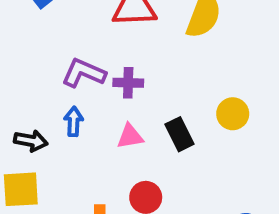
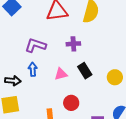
purple cross: (128, 83) -> (73, 44), moved
yellow circle: (233, 114) -> (115, 77), moved

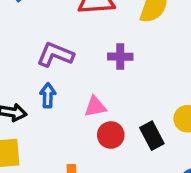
black rectangle: (85, 71) -> (152, 136), moved
red circle: (71, 103) -> (111, 135), moved

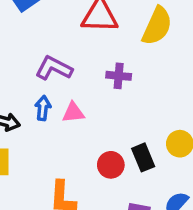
pink triangle: (95, 107) -> (73, 113), moved
red circle: (111, 135) -> (111, 165), moved

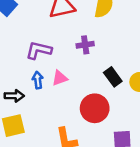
black rectangle: (143, 157) -> (113, 77), moved
red circle: (111, 165) -> (95, 108), size x1.5

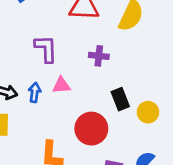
purple L-shape: (39, 50) -> (46, 49), turned 60
blue arrow: (38, 80) -> (35, 92), moved

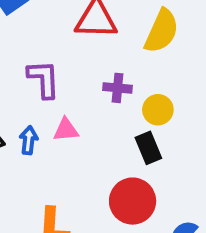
yellow circle: (148, 112) -> (158, 110), moved
red circle: (91, 129) -> (133, 201), moved

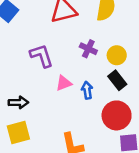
purple cross: (118, 88) -> (88, 49), turned 35
blue arrow: (29, 140) -> (87, 90), moved

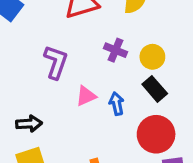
purple L-shape: (42, 56) -> (56, 62), turned 40

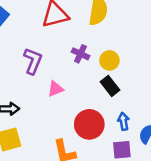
blue arrow: (117, 104) -> (123, 121), moved
red circle: (156, 134) -> (89, 124), moved

